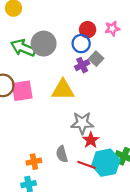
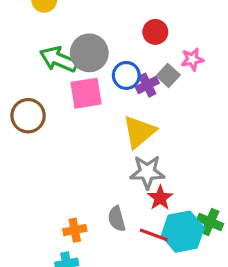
pink star: (112, 29) -> (192, 59), moved
blue circle: (81, 44) -> (126, 75), moved
yellow triangle: (63, 90) -> (139, 132), moved, turned -40
pink square: (22, 91) -> (86, 93), moved

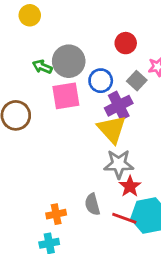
green arrow: (59, 59) -> (42, 67), size x0.6
purple cross: (147, 85) -> (119, 106), moved, size x1.4
yellow triangle: (139, 132) -> (112, 129), turned -32

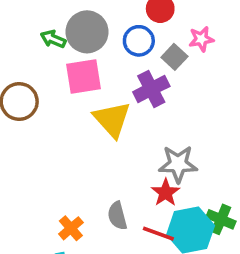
blue circle: (101, 81) -> (139, 41), moved
yellow triangle: (112, 129) -> (112, 119), moved
gray star: (119, 164) -> (178, 164), moved
orange cross: (56, 214) -> (71, 228), turned -30

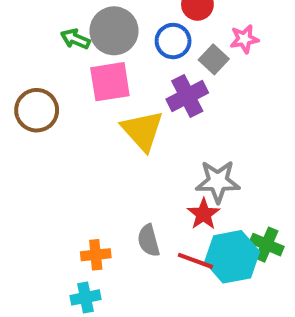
orange cross: (71, 228) -> (96, 255), turned 35

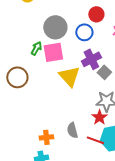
green arrow: (75, 39) -> (36, 48), moved, turned 96
gray square: (214, 59) -> (104, 72), moved
brown circle: (37, 110) -> (17, 77), moved

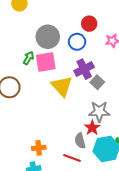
gray semicircle: (72, 130) -> (80, 141), moved
red line: (95, 140) -> (72, 158), moved

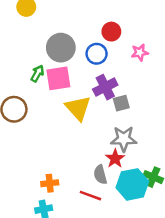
gray square: (97, 82) -> (121, 103), turned 32

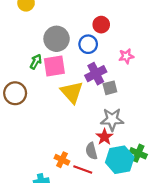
pink star: (140, 53) -> (126, 56), moved
orange cross: (50, 183) -> (62, 160), moved, turned 32

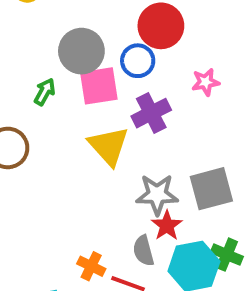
red circle: (101, 25) -> (161, 26), size x1.5
pink square: (54, 66) -> (99, 86), moved
gray square: (110, 88) -> (211, 189), moved, size x1.6
gray star: (112, 119) -> (157, 194), moved

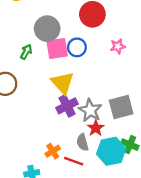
blue circle: (138, 61) -> (77, 47), moved
purple cross: (151, 113) -> (67, 106), moved
gray star: (157, 194) -> (90, 110), turned 30
orange cross: (91, 266) -> (53, 151), turned 32

